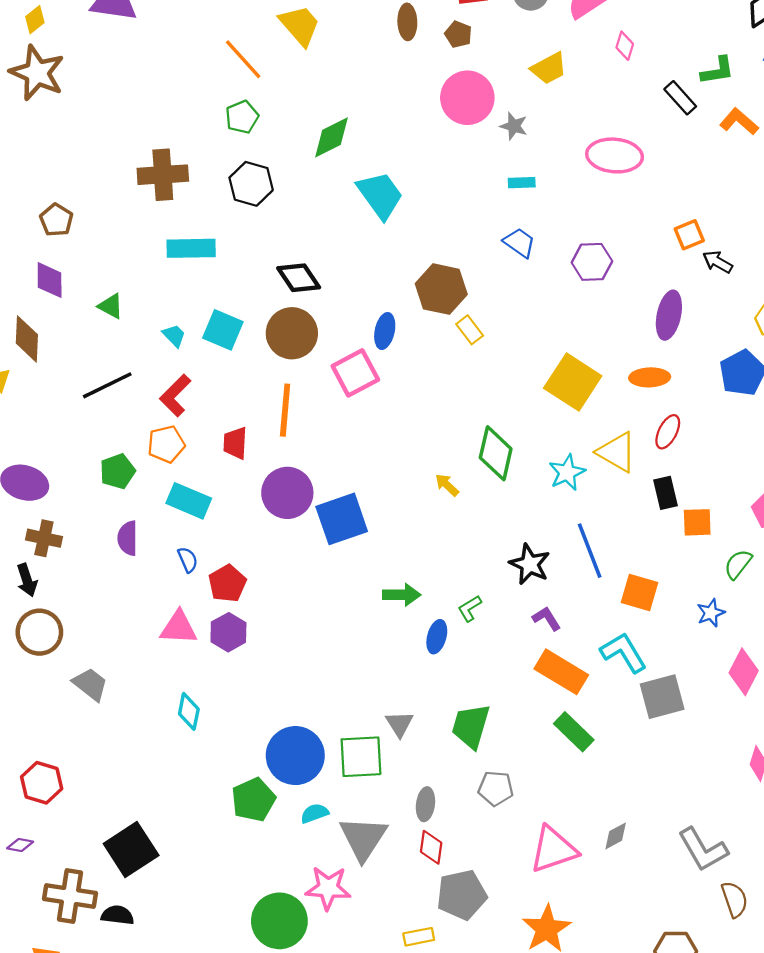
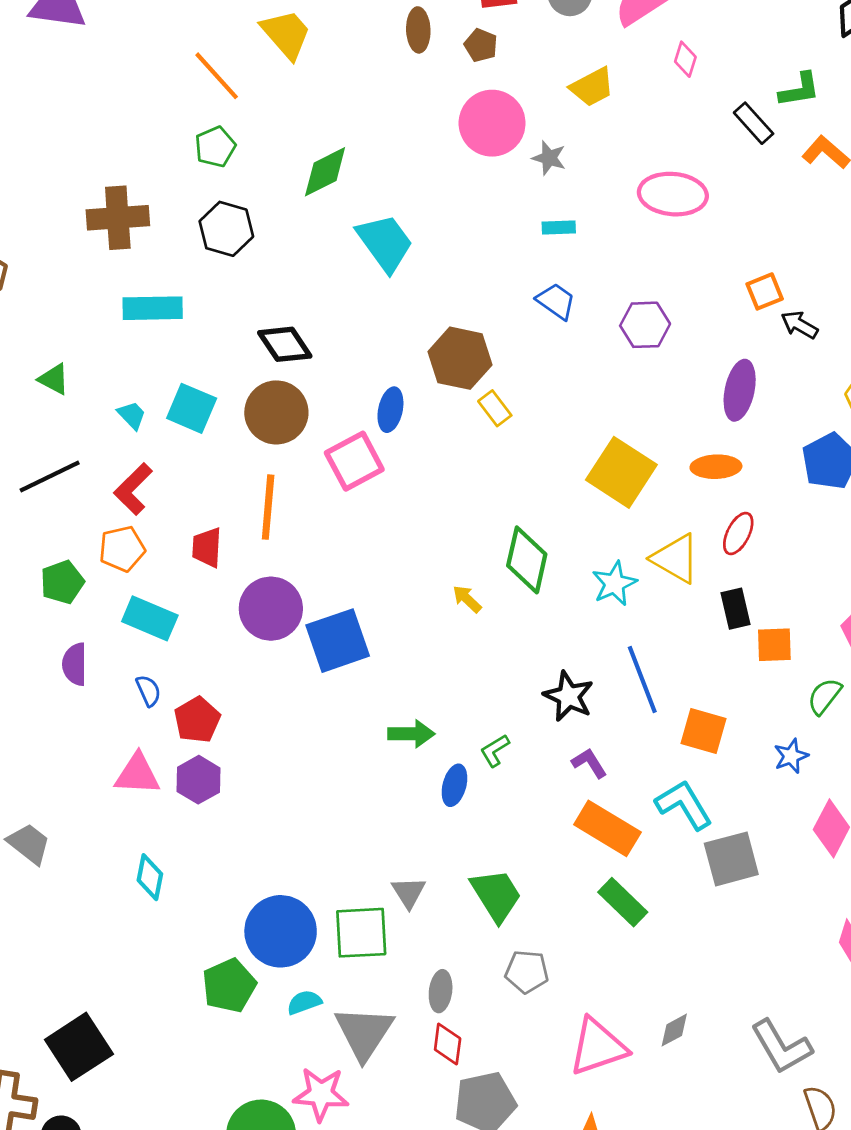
green trapezoid: (471, 726) -> (496, 895), turned 132

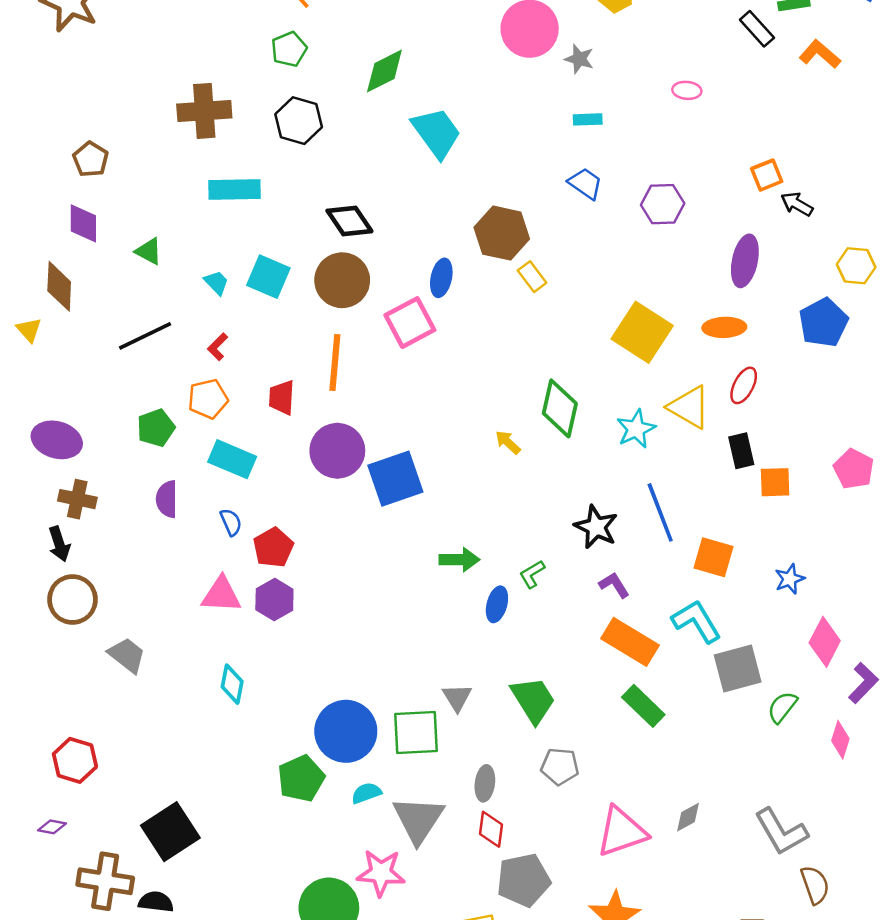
pink ellipse: (673, 194) -> (687, 90), size x0.5
red L-shape: (133, 489) -> (218, 347), size x0.6
green semicircle: (824, 696) -> (782, 707), moved

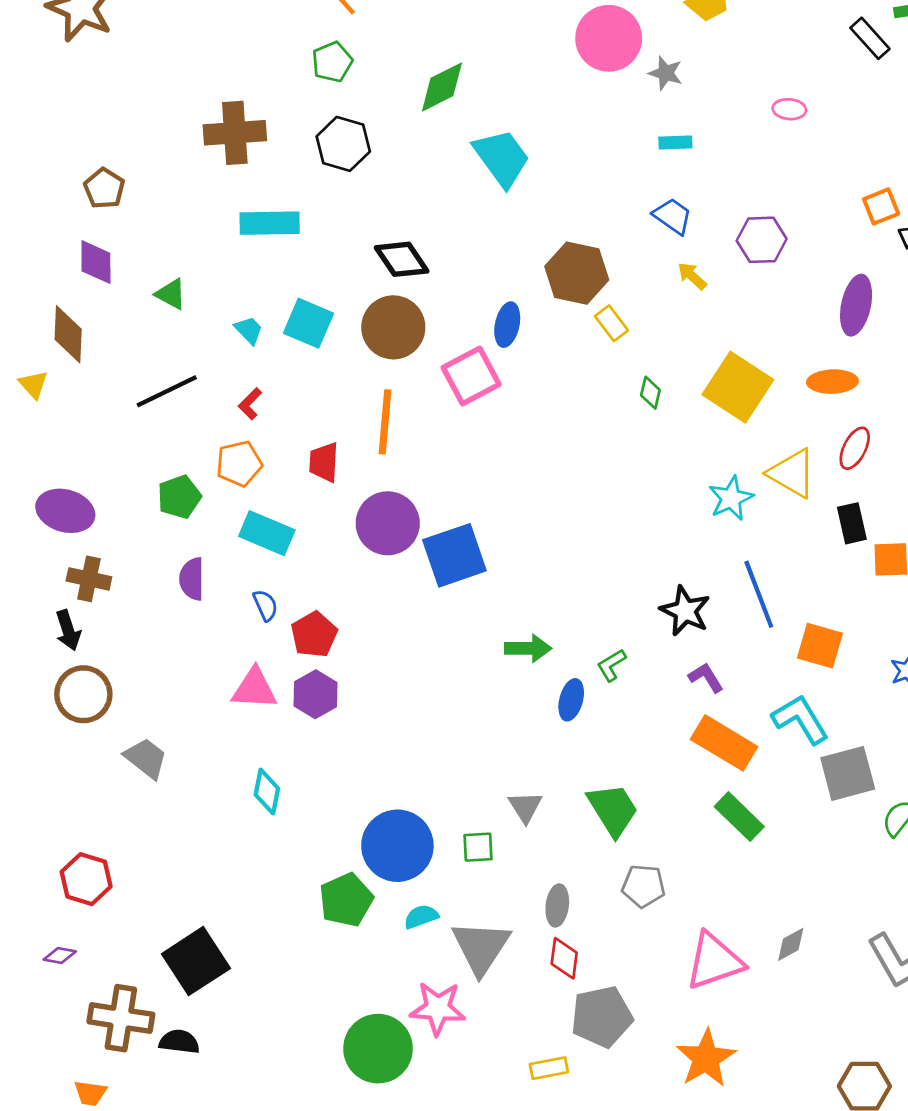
green diamond: (560, 408) -> (650, 393), moved, size x0.5
yellow arrow: (508, 442) -> (692, 276), moved
green square: (416, 733) -> (478, 847), size x0.6

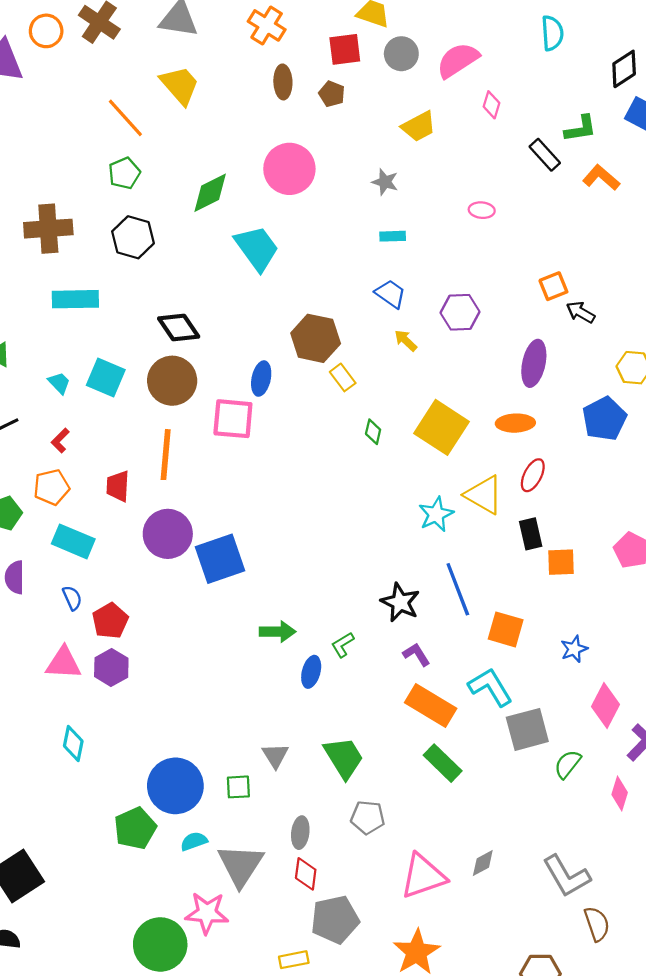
pink circle: (609, 38) -> (289, 169), moved
pink square: (471, 376) -> (233, 419), turned 33

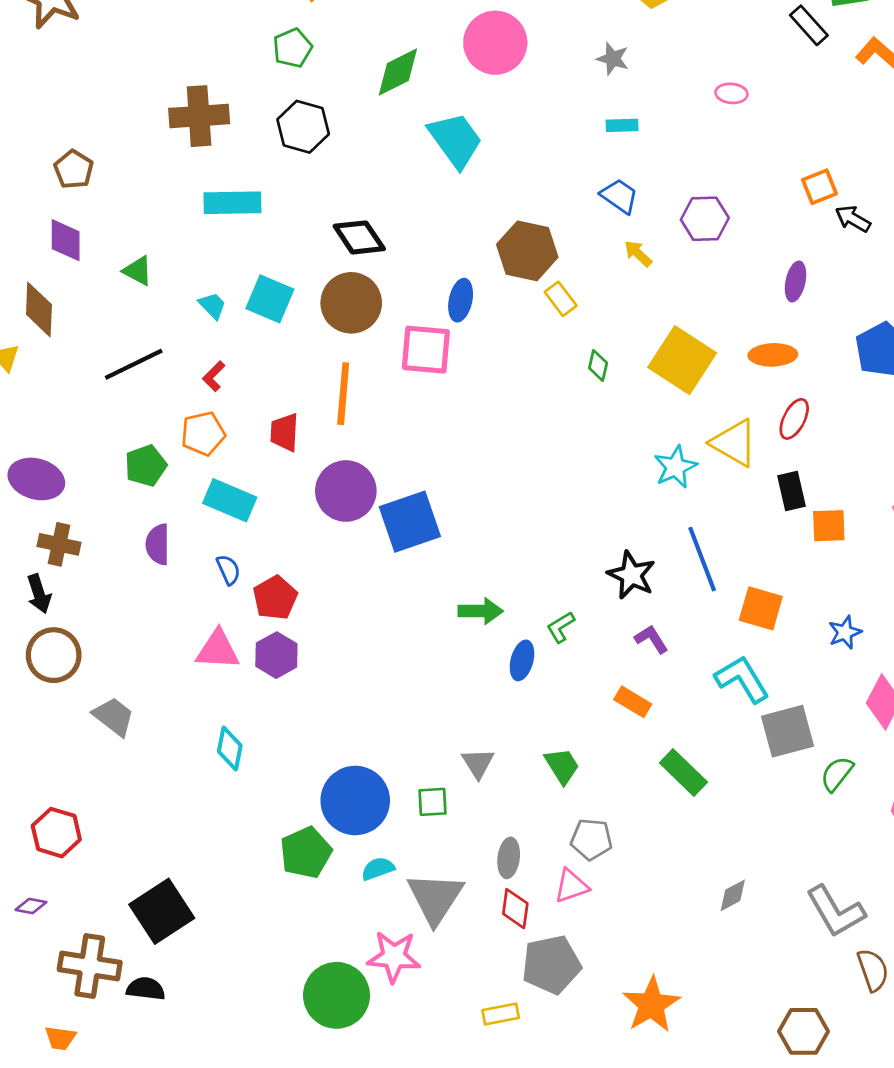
purple ellipse: (534, 363) -> (796, 281), size x0.7
orange rectangle: (431, 705) -> (633, 702), moved, size x0.6
green trapezoid: (344, 758) -> (562, 766), size x0.7
pink triangle: (423, 876) -> (571, 886), moved, size x0.6

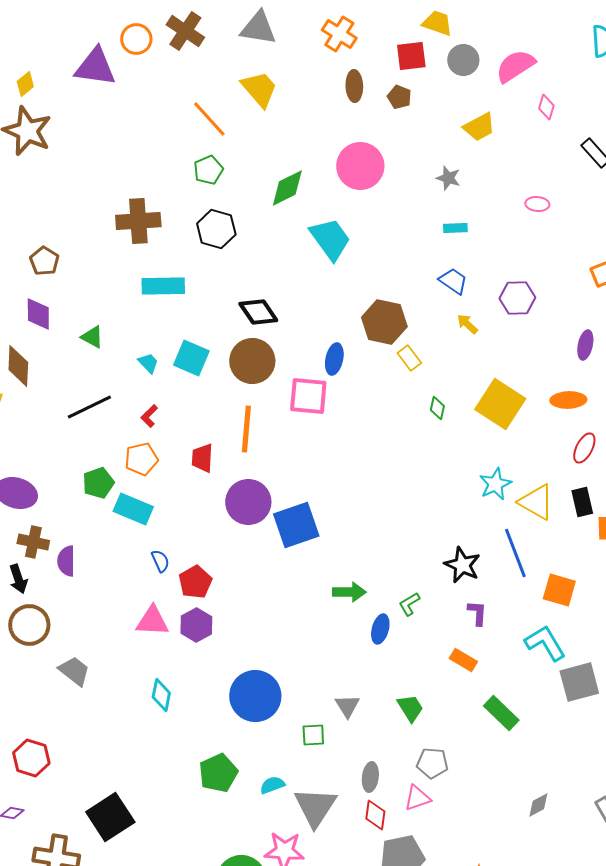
yellow triangle: (734, 443) -> (536, 502), moved
cyan rectangle: (230, 500) -> (133, 509), moved
purple semicircle: (158, 544) -> (66, 561), moved
purple L-shape: (651, 639) -> (477, 613), turned 36
blue circle: (355, 801) -> (255, 696), moved

